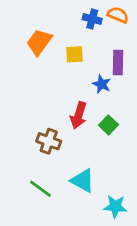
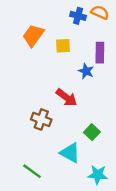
red arrow: (79, 115) -> (67, 98), turned -70
green square: (108, 125) -> (92, 132), moved
green line: (41, 189) -> (32, 171), moved

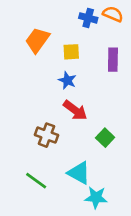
blue star: (86, 71) -> (67, 80), moved
green square: (92, 132) -> (105, 138), moved
green line: (32, 171) -> (36, 181), moved
cyan star: (98, 175) -> (96, 198), moved

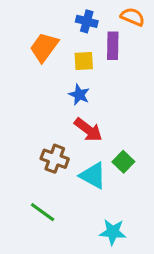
blue cross: (88, 18) -> (87, 21), moved
purple rectangle: (113, 60) -> (113, 46), moved
cyan triangle: (79, 173) -> (93, 176), moved

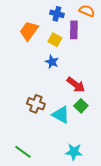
yellow square: (84, 61) -> (55, 40), turned 32
red arrow: (88, 130) -> (76, 85), moved
green line: (43, 212) -> (23, 152), moved

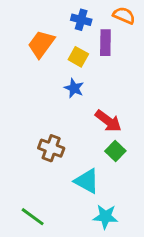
cyan triangle: (61, 115) -> (87, 181), moved

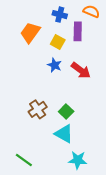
red arrow: (108, 121) -> (81, 70), moved
brown cross: (51, 148) -> (38, 109), turned 36
green square: (115, 151) -> (66, 112), moved

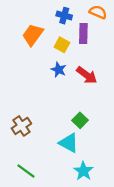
brown cross: (38, 109) -> (21, 126), moved
green square: (66, 112) -> (80, 120), moved
cyan star: (78, 160) -> (83, 171), turned 30

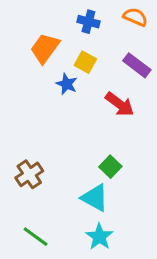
purple rectangle: (83, 34) -> (137, 65), moved, turned -54
blue star: (59, 70) -> (67, 84), moved
cyan star: (83, 171) -> (99, 237), moved

